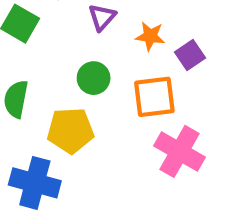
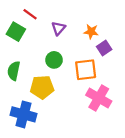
orange star: (150, 36) -> (91, 32), moved

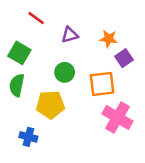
purple triangle: (58, 28) -> (70, 35), turned 32
green square: (16, 32) -> (19, 53), moved
blue cross: (24, 114) -> (28, 137), size x0.6

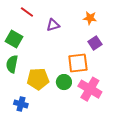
orange star: (108, 39) -> (90, 18), moved
green circle: (65, 72) -> (64, 82), moved

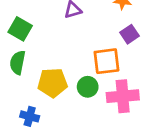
pink cross: (90, 89) -> (123, 96), turned -35

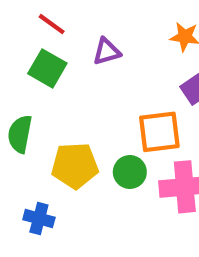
green square: (20, 29) -> (47, 68), moved

